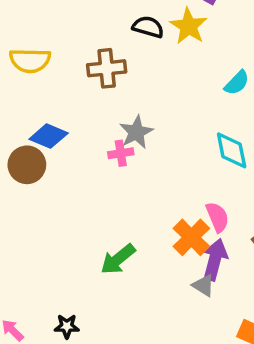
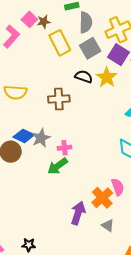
gray star: (136, 132) -> (41, 138), moved
green arrow: (118, 259) -> (57, 166), moved
purple arrow: (215, 260) -> (78, 213), moved

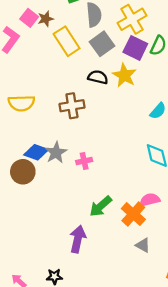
green arrow: (57, 166) -> (101, 206), moved
pink semicircle: (118, 187) -> (150, 200), turned -78
purple arrow: (78, 213) -> (78, 239), moved

